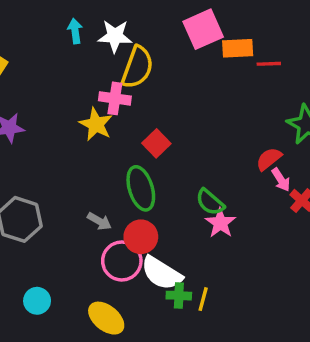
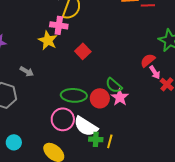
green ellipse: (141, 188) -> (74, 95), moved, turned -70
gray arrow: (99, 221) -> (27, 71), moved
red circle: (141, 237) -> (100, 98), moved

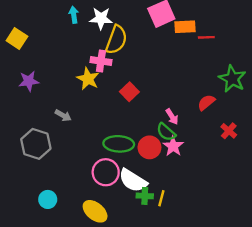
pink arrow: (155, 72) -> (172, 117), moved

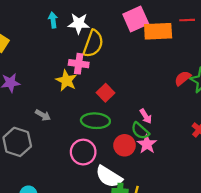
orange rectangle: (185, 27) -> (158, 31), size x1.4
red line: (206, 37) -> (187, 20), moved
red semicircle: (206, 102) -> (183, 78), moved
green ellipse: (119, 144) -> (95, 121), moved
pink circle: (106, 172) -> (83, 152), moved

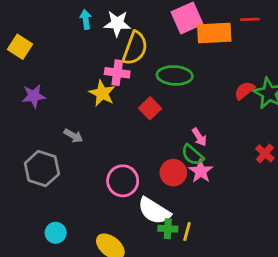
green ellipse: (95, 121) -> (175, 75), moved

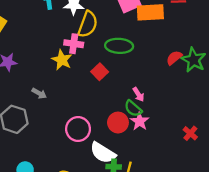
red cross: (265, 153) -> (190, 133), moved

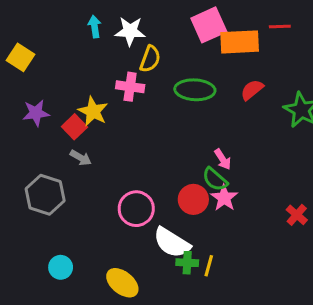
yellow semicircle: (88, 24) -> (150, 59), size x0.7
red semicircle: (174, 58) -> (252, 90), moved
yellow star: (62, 60) -> (93, 111), moved
red square: (100, 72) -> (74, 127), moved

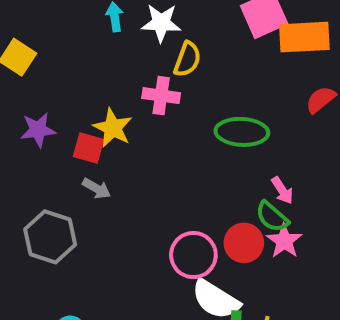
green ellipse: (195, 90) -> (242, 132), moved
red square: (74, 127) -> (88, 148), turned -30
pink circle: (136, 209) -> (193, 255), moved

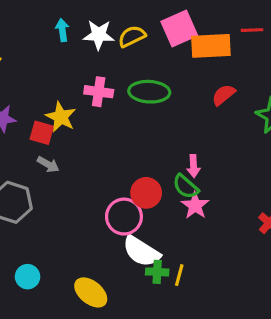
yellow semicircle: (187, 59) -> (132, 36), moved, turned -136
green ellipse: (242, 132) -> (149, 92), moved
pink arrow: (282, 190) -> (194, 166), turned 30
red circle: (244, 243) -> (146, 193), moved

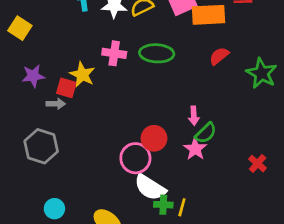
gray arrow: (48, 164) -> (56, 104), moved, turned -30
green semicircle: (186, 187) -> (206, 133), moved, turned -85

